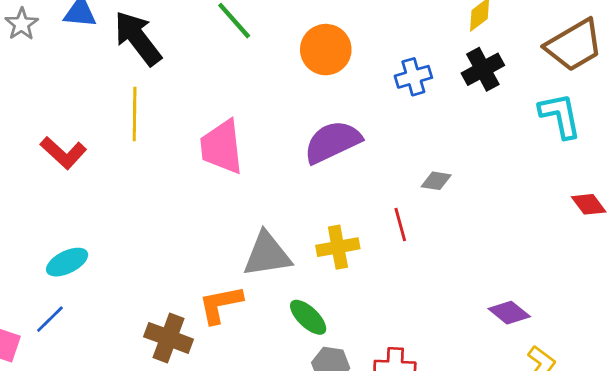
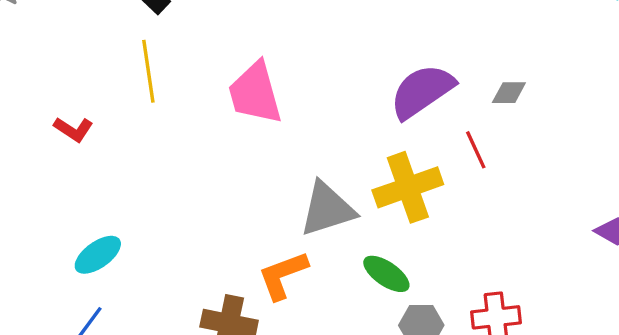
purple semicircle: (332, 142) -> (422, 91), moved
red L-shape: (63, 153) -> (73, 129), size x0.7
yellow cross: (338, 247) -> (408, 187), size x1.4

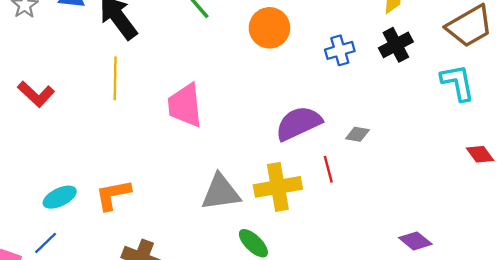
red L-shape: (73, 129) -> (36, 94), moved, size x1.4
orange L-shape: (283, 275) -> (113, 195), moved

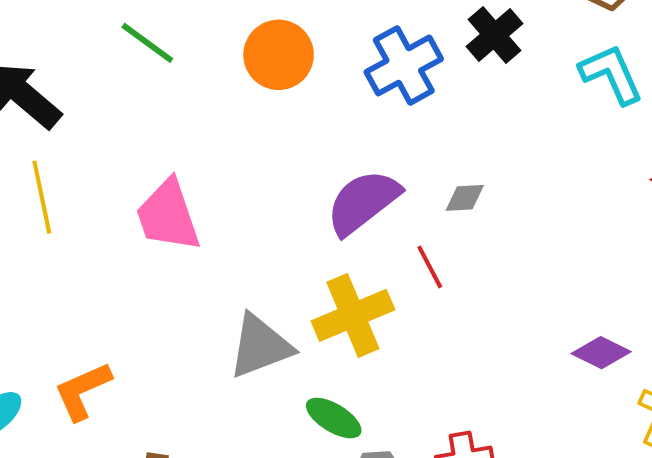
blue cross: (340, 50) -> (404, 65), size x1.5

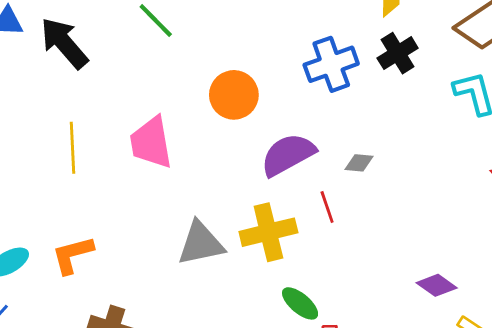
orange circle: (279, 55) -> (234, 95), moved
yellow line: (42, 197) -> (73, 148), moved
green ellipse: (334, 418) -> (300, 303), moved

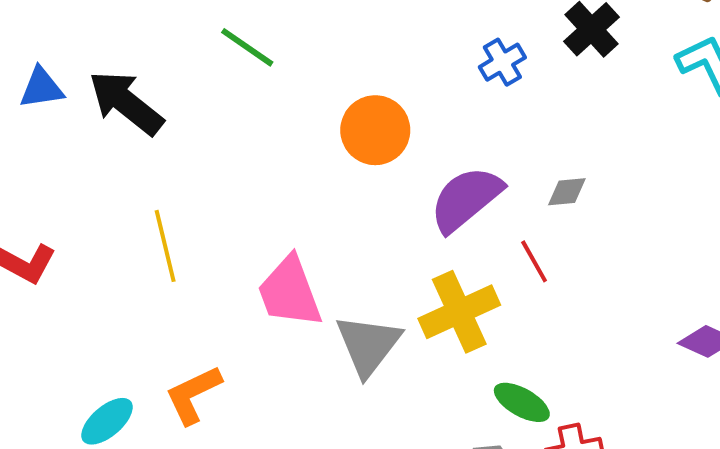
blue cross: (331, 64) -> (502, 62), size x0.6
pink trapezoid: (151, 143) -> (290, 292), moved
gray triangle: (201, 243) -> (368, 345), turned -30

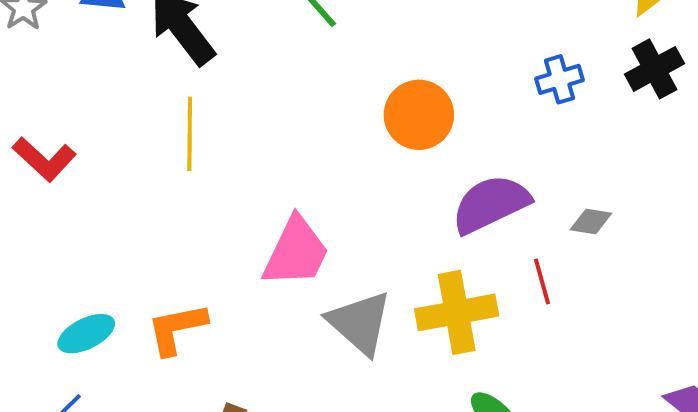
yellow line: (165, 246) -> (190, 134), moved
pink trapezoid: (290, 292) -> (296, 252), turned -148
gray triangle: (368, 345) -> (360, 323), turned -40

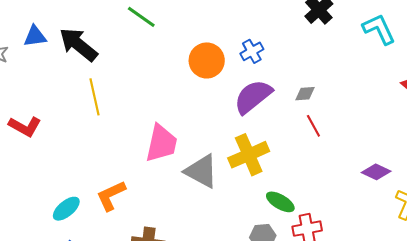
blue cross: (559, 79) -> (252, 51), moved
red line: (542, 281) -> (313, 126), moved

